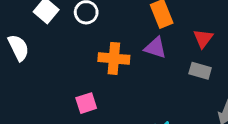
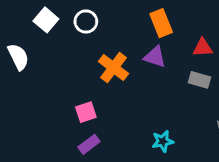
red triangle: (203, 38) -> (203, 48), turned 50
orange cross: (114, 58) -> (114, 68), turned 32

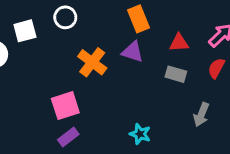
white square: (46, 20) -> (25, 31), moved, turned 35
pink square: (86, 112) -> (65, 106), size x1.4
cyan star: (163, 141) -> (140, 134), turned 30

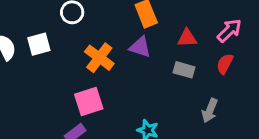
white square: (25, 31) -> (39, 44), moved
pink square: (65, 106) -> (89, 102), moved

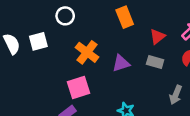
red triangle: (187, 38) -> (157, 37), turned -35
purple triangle: (140, 47) -> (121, 63), moved, turned -36

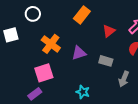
orange rectangle: (125, 17) -> (82, 15), turned 60
gray rectangle: (155, 62) -> (106, 61), moved

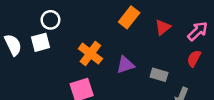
white circle: (33, 14) -> (50, 20), moved
red triangle: (109, 31) -> (163, 27), moved

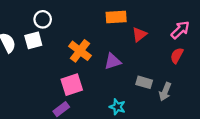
orange rectangle: (129, 17) -> (116, 17), turned 48
red triangle: (163, 27) -> (139, 35), moved
gray rectangle: (159, 75) -> (144, 82), moved

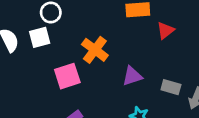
purple triangle: (113, 61) -> (132, 76), moved
pink square: (72, 85) -> (67, 76), moved

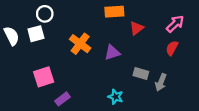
pink square: (67, 76) -> (44, 77), moved
purple triangle: (132, 76) -> (112, 53), moved

